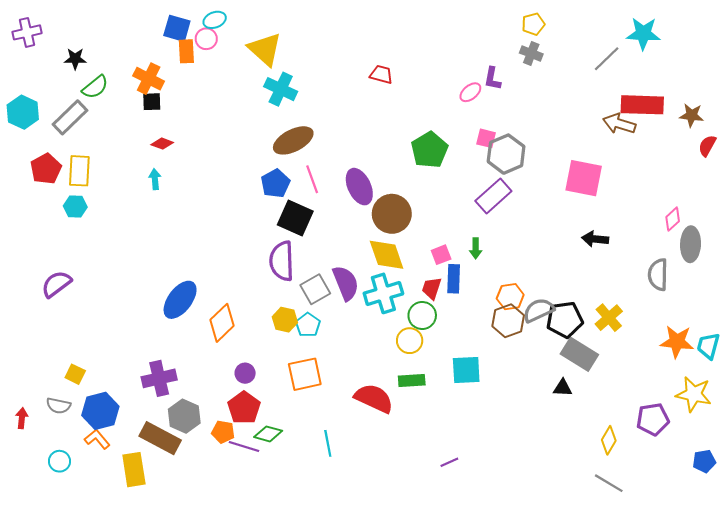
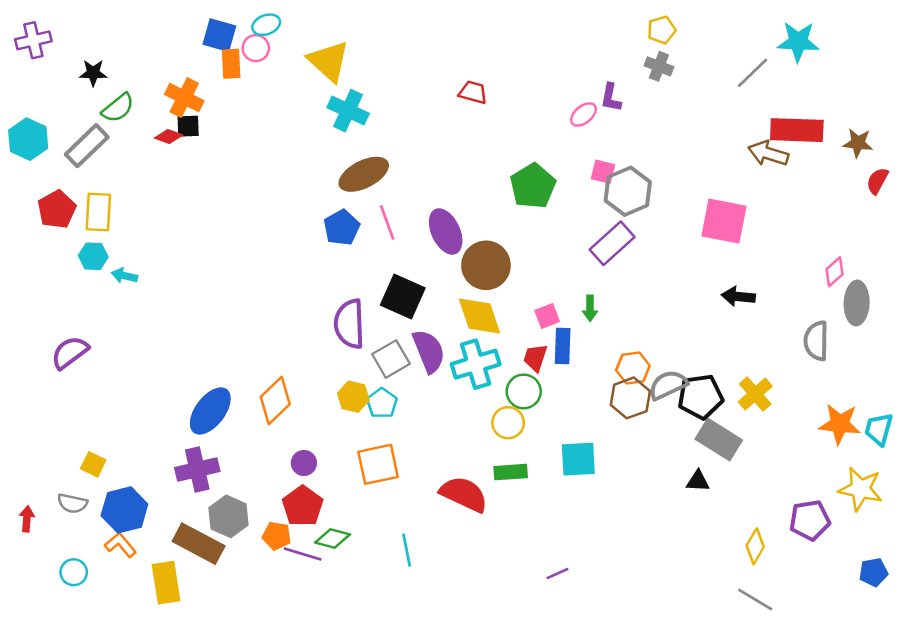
red diamond: (162, 144) -> (169, 137), moved
cyan arrow: (155, 179) -> (124, 276), moved, turned -72
black square: (295, 218) -> (403, 297), moved
blue ellipse: (180, 300) -> (210, 411), moved

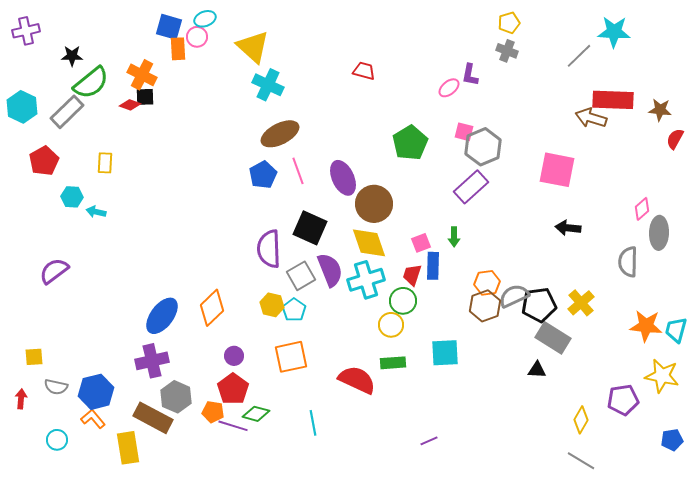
green semicircle: (118, 108) -> (91, 83), size x1.4
yellow rectangle: (98, 212) -> (105, 163), moved, size x0.7
yellow square: (93, 464) -> (34, 357), moved, turned -30

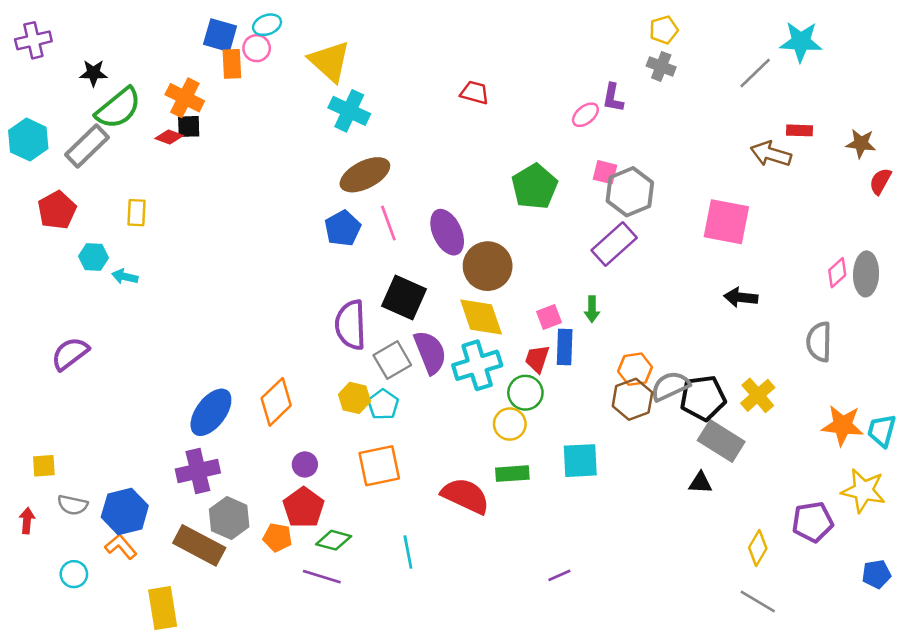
red rectangle: (613, 100) -> (799, 130), size x0.5
gray ellipse: (659, 233) -> (866, 274), moved
purple line: (233, 426) -> (322, 577), moved
yellow rectangle: (128, 448) -> (163, 608), moved

